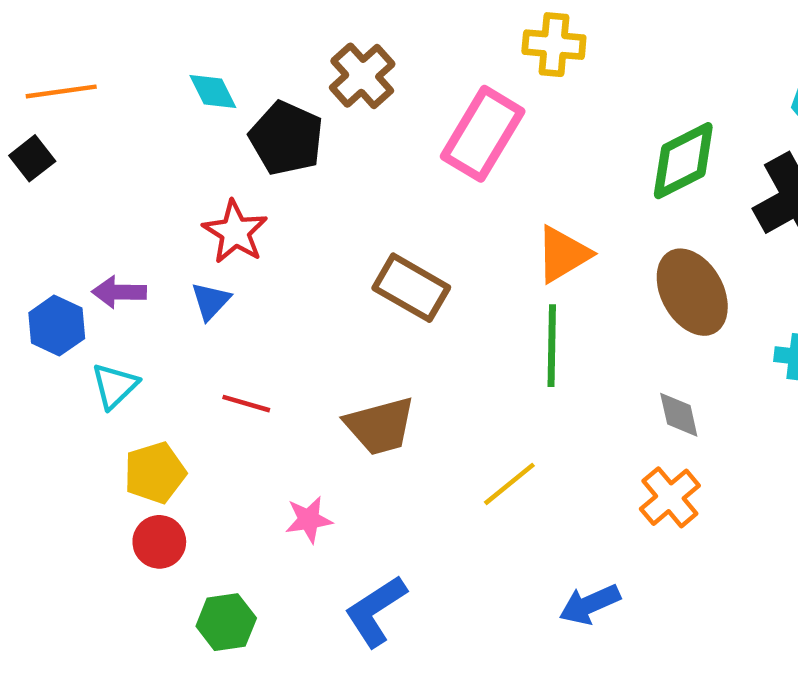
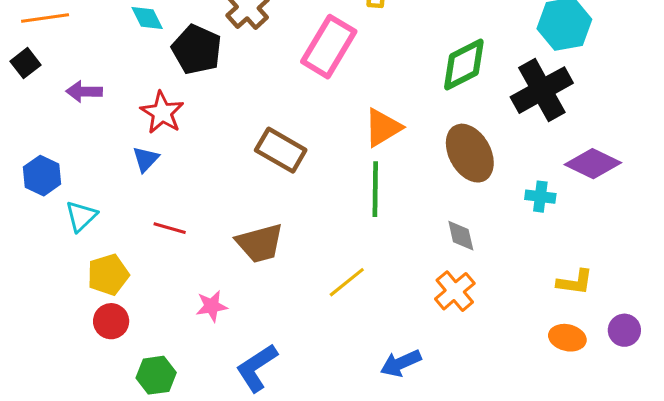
purple arrow: (119, 292) -> (84, 92), moved

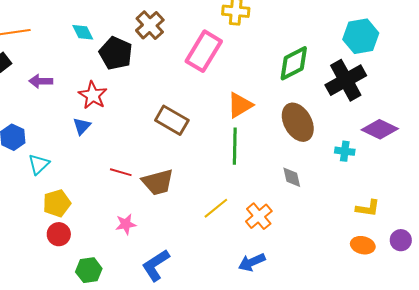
red line: (170, 228) -> (121, 172), moved
orange cross: (455, 291) -> (259, 216), moved

